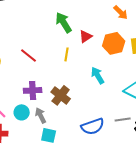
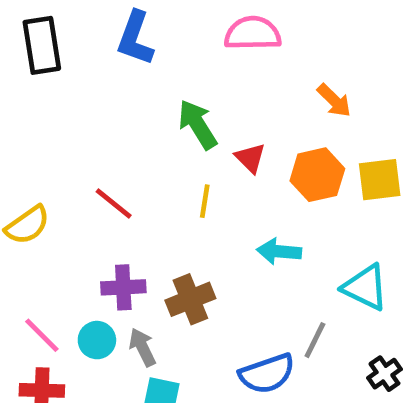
red triangle: (86, 36) -> (250, 158), turned -40
cyan arrow: (98, 75) -> (279, 251), turned -54
brown cross: (61, 95) -> (190, 299), turned 30
gray line: (123, 119) -> (315, 340), moved, turned -56

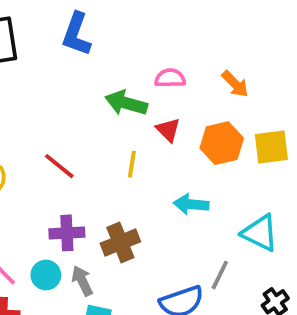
pink semicircle: (253, 33) -> (170, 78), moved, size x0.7
green arrow: (198, 124) -> (126, 103), turned -42

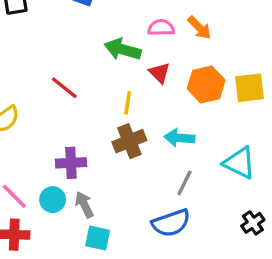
orange arrow: (235, 84) -> (199, 28), moved
red line: (59, 166) -> (64, 88), moved
brown cross: (120, 243) -> (129, 141), moved
gray line: (220, 275) -> (184, 183), moved

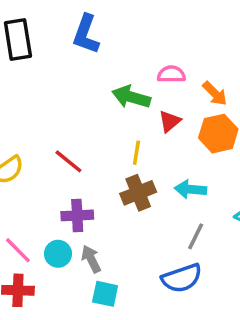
orange arrow: (199, 28) -> (215, 93), moved
red triangle: (159, 73) -> (170, 121), turned 35
red line: (64, 88) -> (68, 161), moved

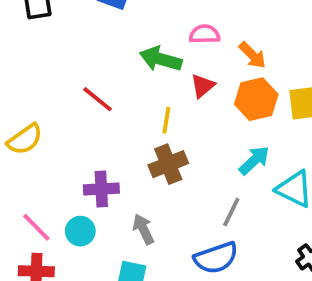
red line: (68, 161) -> (97, 99), moved
cyan arrow: (190, 189) -> (254, 160), moved, turned 132
gray arrow: (91, 259) -> (143, 229), moved

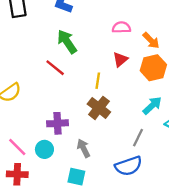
green arrow: (161, 59) -> (67, 42), moved, turned 40
brown cross: (168, 164) -> (99, 108), turned -30

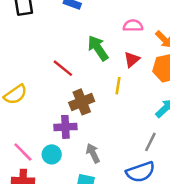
green arrow: (67, 42) -> (98, 48), moved
yellow line: (98, 81) -> (118, 86), moved
brown cross: (99, 108) -> (82, 102), moved, turned 30

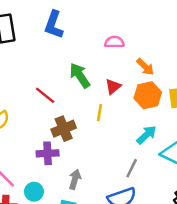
pink semicircle: (133, 26) -> (114, 42), moved
gray arrow: (93, 153) -> (75, 179), turned 42
cyan circle: (52, 154) -> (34, 192), moved

